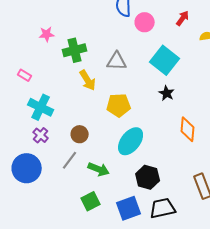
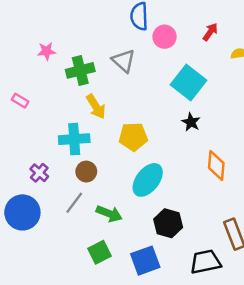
gray triangle: (117, 61) -> (124, 61), moved, turned 40
cyan cross: (41, 107) -> (74, 139), moved, turned -30
black trapezoid: (163, 208) -> (205, 262), moved

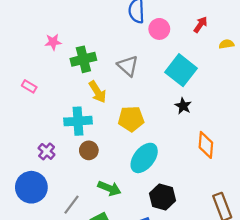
gray triangle: (124, 61) -> (128, 66), moved
gray line: (74, 203) -> (71, 205), moved

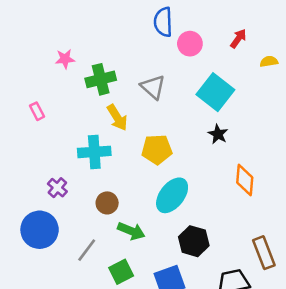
pink rectangle: (29, 86) -> (37, 111), turned 32
brown circle: (89, 150) -> (107, 203), moved

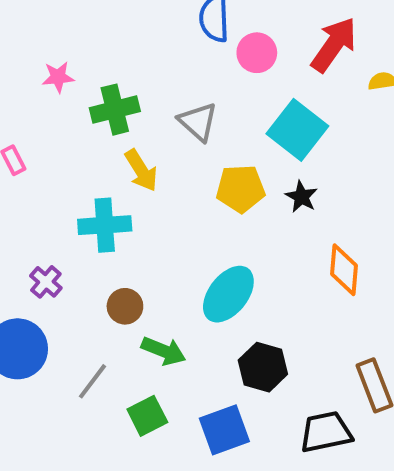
red arrow: (238, 39) -> (334, 45), size x1.8
yellow pentagon: (157, 149) -> (241, 189), moved

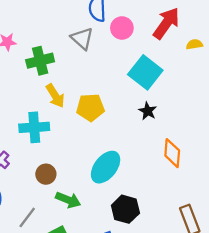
gray triangle: (198, 122) -> (82, 38), moved
yellow pentagon: (241, 189) -> (90, 107), moved

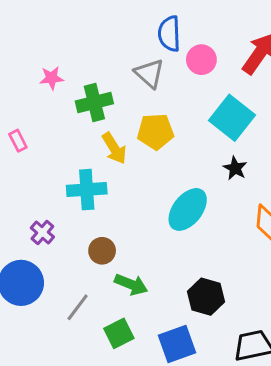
yellow pentagon: (90, 107) -> (156, 131), moved
cyan ellipse: (106, 167) -> (188, 209), moved

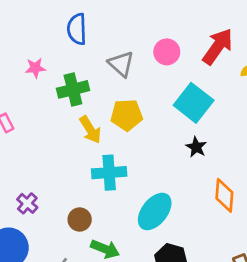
blue semicircle: (169, 34) -> (77, 29), moved
cyan cross: (87, 190) -> (109, 173), moved
cyan ellipse: (188, 209) -> (155, 211), moved

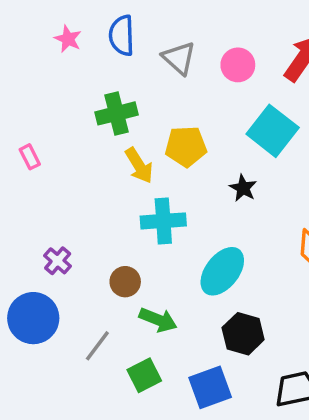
gray triangle: (121, 64) -> (179, 58), moved
pink star: (35, 68) -> (68, 39), moved, turned 30
black star: (196, 147) -> (243, 188), moved

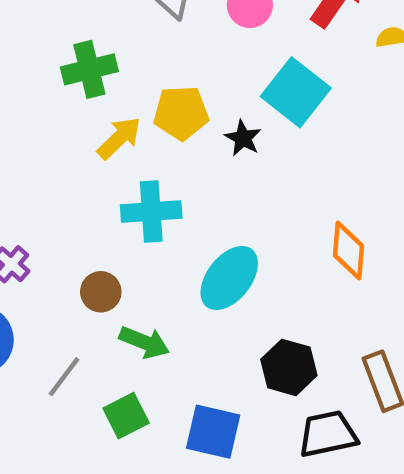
yellow arrow: (139, 165) -> (119, 138), turned -102
black star: (243, 188) -> (243, 138), moved
black hexagon: (243, 334) -> (289, 367), moved
blue square: (210, 387) -> (213, 432), turned 33

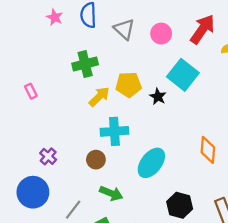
brown circle: (101, 292) -> (96, 160), moved

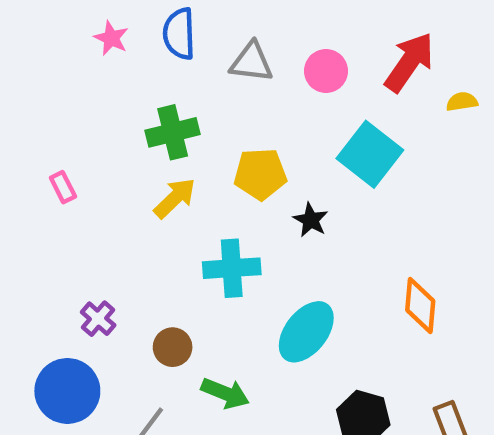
gray triangle: (124, 29) -> (251, 62), turned -35
yellow arrow: (99, 97) -> (175, 198), moved
black star: (158, 97) -> (311, 220), moved
brown circle: (96, 160) -> (173, 347), moved

